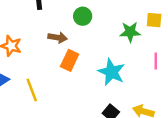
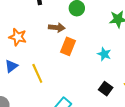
cyan star: (112, 72) -> (104, 54), size x0.6

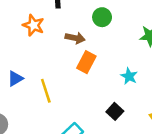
orange star: (18, 37) -> (33, 25), moved
black square: (106, 89) -> (115, 111), moved

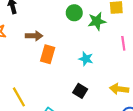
green circle: (102, 17) -> (74, 13), moved
yellow line: (46, 91) -> (19, 97), moved

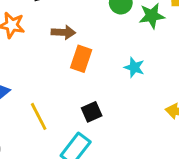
black square: (80, 91) -> (92, 112), moved, turned 32

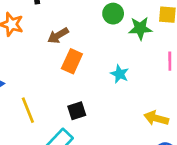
brown arrow: (63, 32) -> (58, 36), turned 140

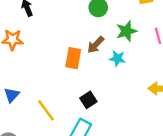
green star: (140, 28) -> (127, 31), moved
brown arrow: (58, 36) -> (96, 45), moved

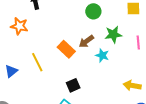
orange rectangle: (73, 58) -> (66, 49), turned -66
yellow line: (46, 110) -> (37, 62), moved

